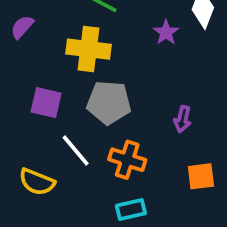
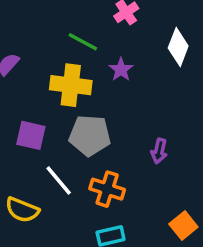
purple star: (166, 33) -> (121, 70), moved
orange square: (201, 176) -> (183, 225), moved, turned -32

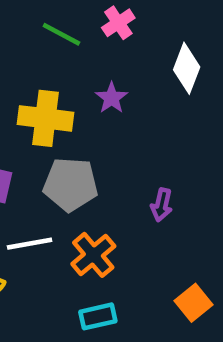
green line: (83, 42) -> (61, 34), moved
white line: (59, 180) -> (30, 244), turned -60
orange cross: (107, 189) -> (93, 255), turned 32

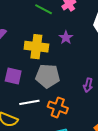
orange cross: (93, 255) -> (58, 107), turned -30

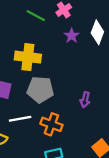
purple star: (66, 38) -> (72, 36), moved

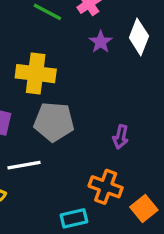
orange cross: (51, 124) -> (106, 187), moved

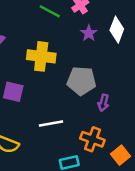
gray pentagon: (54, 122) -> (81, 81), moved
white line: (24, 165) -> (51, 123), moved

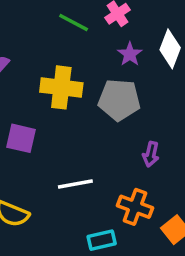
gray pentagon: (81, 81) -> (119, 100), moved

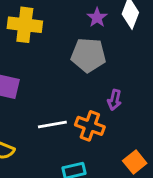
yellow cross: (61, 87) -> (25, 25), moved
orange cross: (135, 207) -> (90, 126), moved

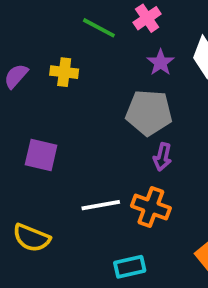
yellow cross: (25, 25) -> (64, 72), size x0.6
purple arrow: (114, 100) -> (162, 157), moved

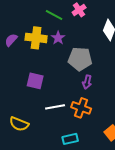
purple star: (161, 63) -> (58, 38), moved
yellow cross: (64, 72) -> (36, 38), size x1.5
purple square: (41, 155) -> (35, 81), moved

